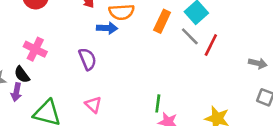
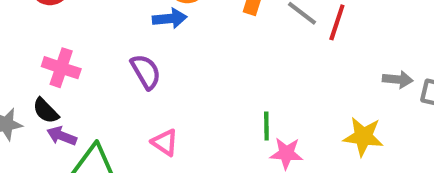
gray arrow: (258, 63) -> (398, 79), moved
purple arrow: (16, 92) -> (62, 136), moved, turned 108

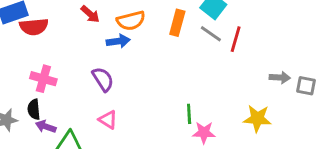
black semicircle: (46, 111) -> (34, 109), turned 42
pink triangle: (165, 142) -> (108, 120), moved

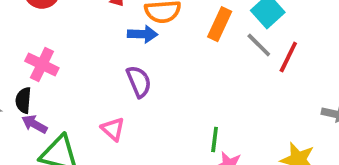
purple semicircle: (103, 79) -> (139, 82), moved

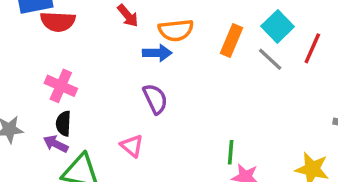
red line: (288, 57) -> (312, 48), moved
black semicircle: (23, 100) -> (63, 123), moved

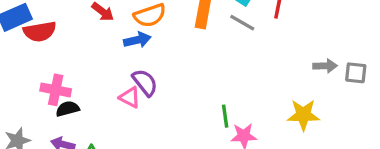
black semicircle: (63, 123) -> (68, 109), moved, turned 85
pink triangle: (132, 146) -> (130, 97), moved

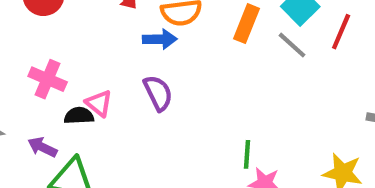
pink triangle: (130, 97) -> (99, 103), moved
black semicircle: (68, 109) -> (79, 116), moved

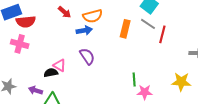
orange rectangle: (246, 24) -> (125, 29), moved
red line: (341, 32) -> (162, 34), moved
pink cross: (48, 79) -> (20, 44), moved

